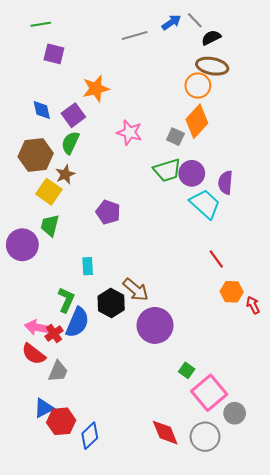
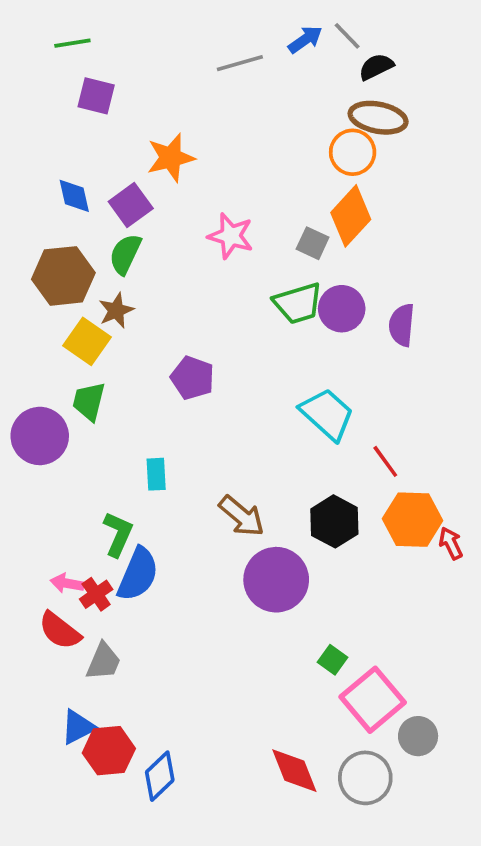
cyan trapezoid: (205, 204) -> (327, 414), moved
orange hexagon: (232, 292) -> (413, 520), size x1.4
black hexagon: (111, 303) -> (334, 521), moved
pink arrow: (38, 327) -> (67, 583), size x0.7

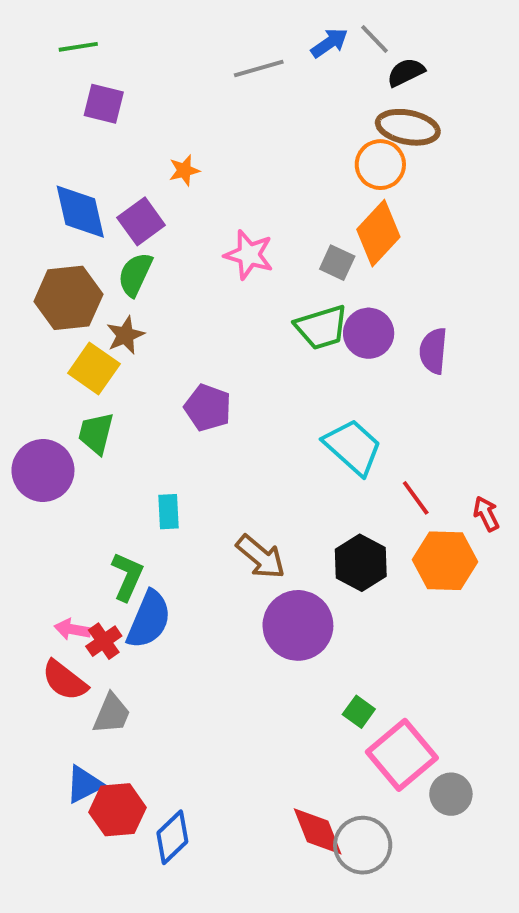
orange star: (171, 158) -> (184, 170), size x0.6
blue diamond: (74, 196) -> (80, 212), size x1.5
red arrow: (451, 543) -> (486, 514), moved
gray circle: (365, 778) -> (363, 845), moved

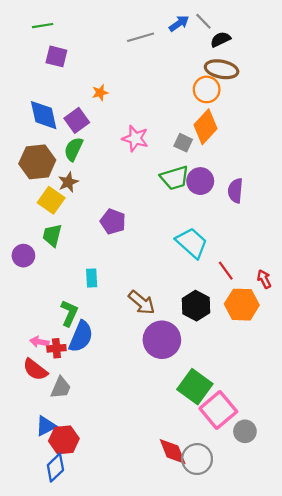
purple circle: (43, 471) -> (23, 256), size x0.7
red cross: (104, 641) -> (56, 348), turned 30
green square: (359, 712) -> (195, 387), size x2.0
blue diamond: (172, 837) -> (55, 468), moved

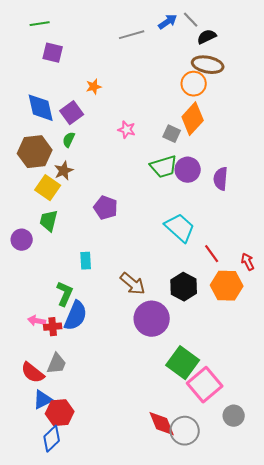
pink star: (135, 138) -> (127, 130), size x0.7
green semicircle: (73, 149) -> (69, 140), size x0.7
red semicircle: (35, 370) -> (33, 373), moved
gray circle: (245, 431) -> (234, 416), moved

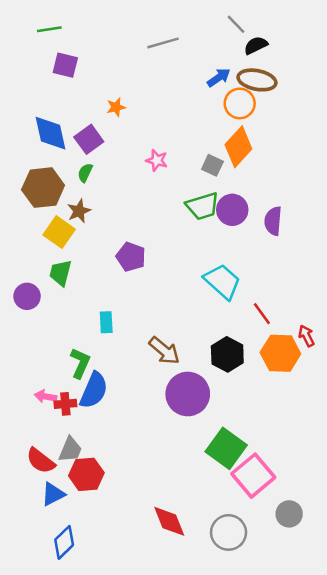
blue arrow: (168, 22) -> (219, 78), moved
red arrow: (248, 262) -> (306, 336), moved
red hexagon: (60, 413) -> (86, 474), moved
red diamond: (162, 424) -> (169, 521), moved

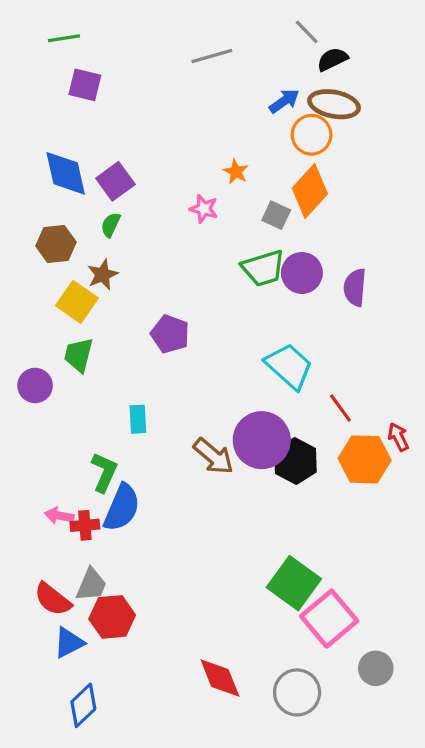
orange star: (116, 107) -> (236, 172), moved, turned -30
brown hexagon: (43, 188) -> (56, 244), size x0.7
purple circle: (188, 394) -> (262, 440), moved

